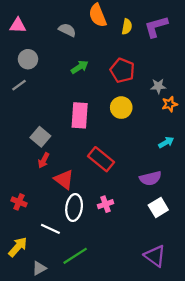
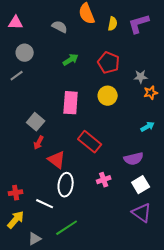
red cross: (19, 202) -> (16, 193), moved, turned -32
pink cross: (106, 204) -> (104, 180), moved
purple triangle: (155, 256) -> (142, 213), moved

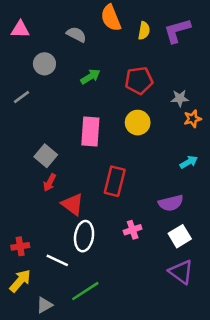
gray circle: (25, 53) -> (44, 64), moved
red pentagon: (109, 63) -> (139, 80), turned -30
red rectangle: (90, 142) -> (115, 181), turned 65

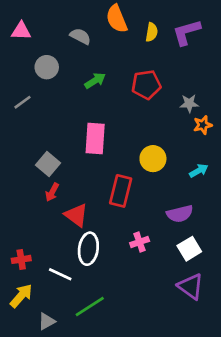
yellow circle: (138, 123) -> (153, 159), moved

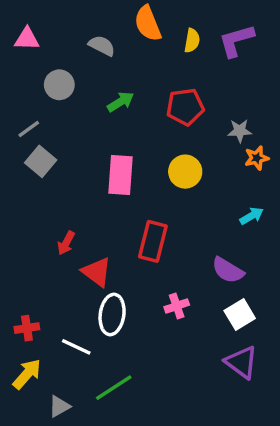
yellow circle: (153, 159) -> (185, 172), moved
gray square: (48, 164) -> (41, 161), moved
purple semicircle: (180, 214) -> (228, 270), turned 45

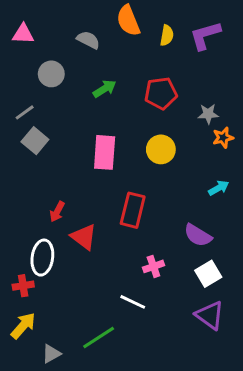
white ellipse: (112, 315) -> (42, 258), moved
white line: (76, 347) -> (133, 302), moved

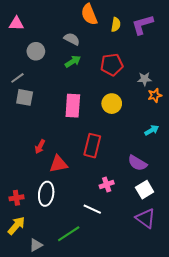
gray semicircle: (88, 40) -> (72, 39), moved
gray square: (35, 141) -> (25, 97), turned -30
red triangle: (84, 237) -> (58, 164), turned -48
white ellipse: (42, 258) -> (46, 194), moved

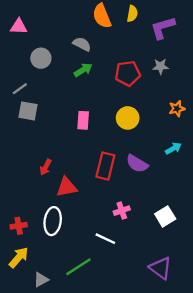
yellow semicircle: (116, 25) -> (132, 14), moved
gray star: (145, 79) -> (160, 66), moved
pink rectangle: (73, 106) -> (83, 120), size x0.7
purple semicircle: (137, 163) -> (137, 164), moved
purple triangle: (146, 218) -> (160, 268), moved

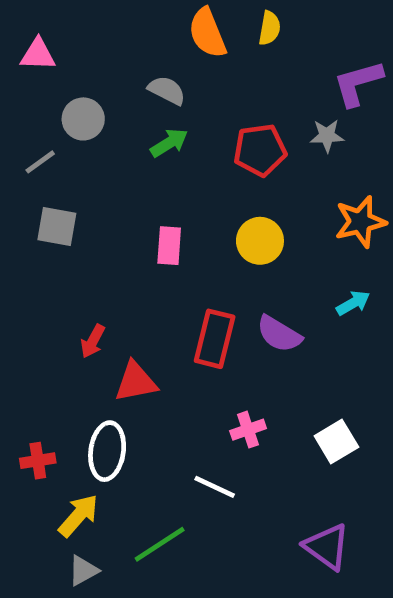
purple L-shape: (163, 28) -> (358, 83), moved
gray line: (20, 89) -> (40, 162), moved
orange star: (177, 109) -> (360, 222), size x1.5
yellow arrow: (19, 257) -> (78, 516), moved

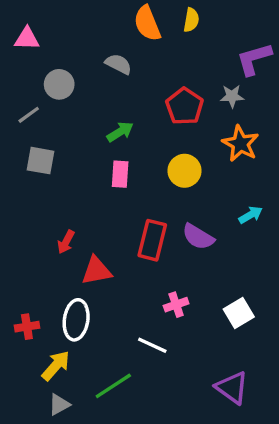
green arrow: (169, 143) -> (120, 132), moved
red pentagon: (260, 150) -> (185, 106), turned -30
orange star: (360, 222) -> (240, 144), moved, turned -30

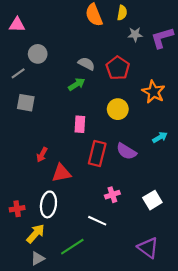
gray semicircle: (118, 64) -> (86, 64), moved
gray star: (232, 96) -> (135, 34), moved
pink rectangle: (120, 174) -> (80, 124), moved

